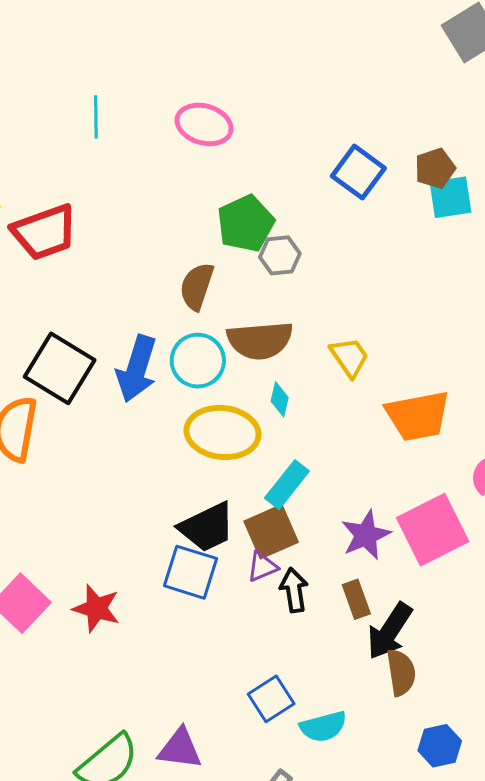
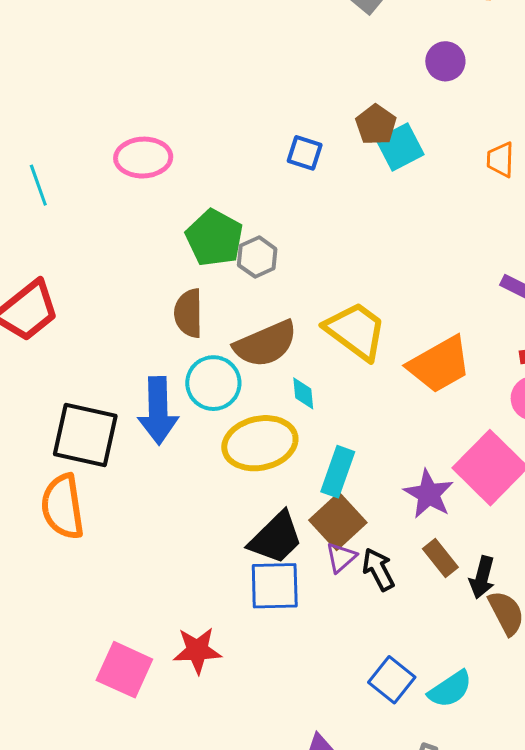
blue square: (358, 172) -> (305, 153), size x0.7
yellow trapezoid: (349, 357) -> (356, 331), size x1.5
black arrow: (390, 631) -> (482, 577), size x0.7

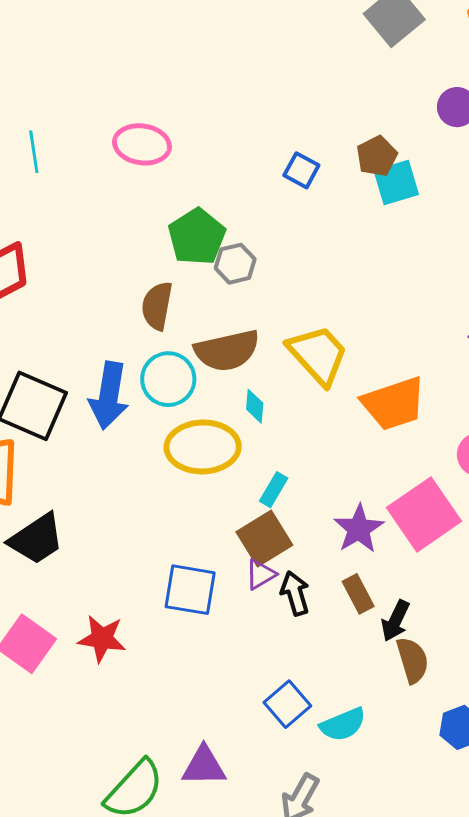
cyan rectangle: (338, 472) -> (274, 490), size x0.7
black trapezoid: (276, 538) -> (36, 539), moved

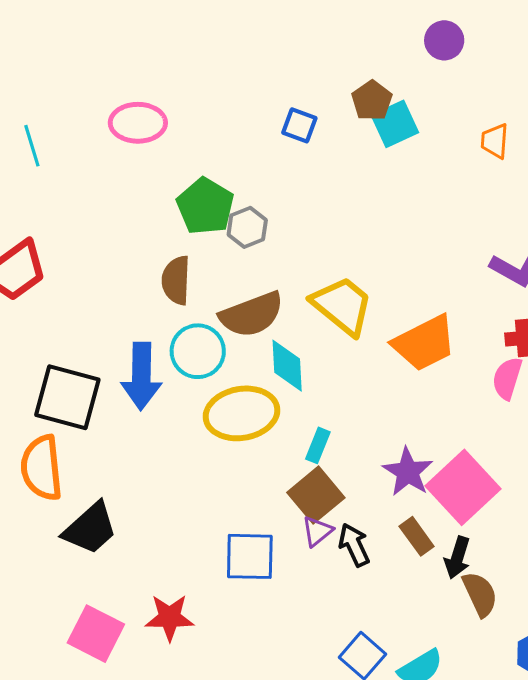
cyan diamond: (255, 406) -> (287, 366), size x1.6
pink square: (424, 514) -> (463, 487), moved

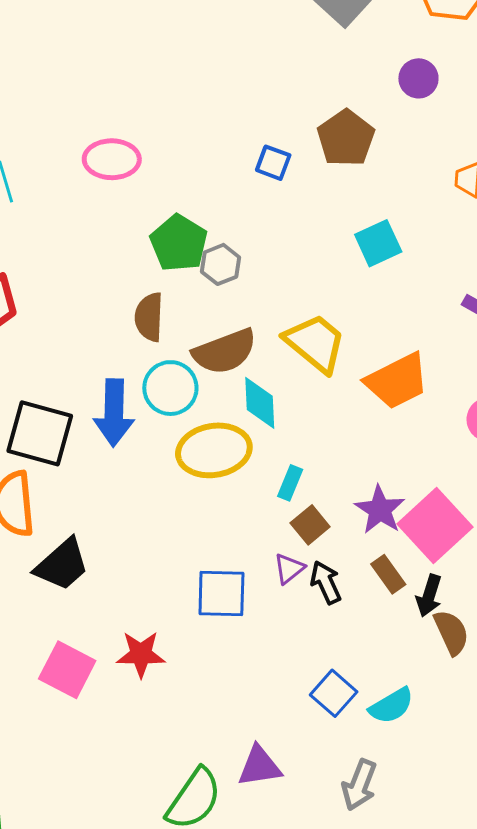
brown pentagon: (372, 101) -> (346, 138), size x1.4
cyan square: (395, 124) -> (378, 243), moved
brown square: (316, 495) -> (310, 525), moved, size x0.7

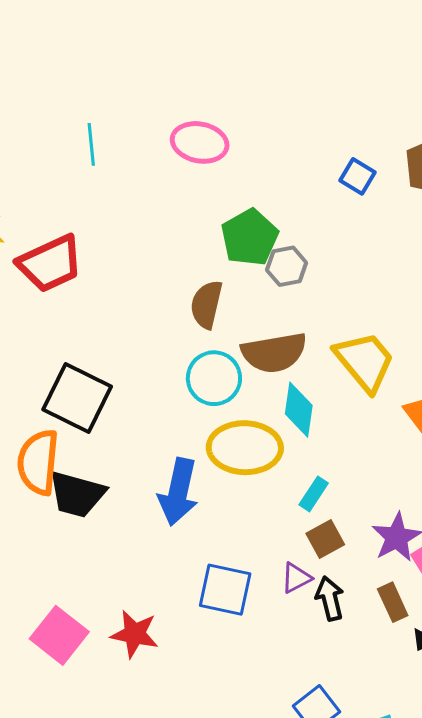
blue arrow: (114, 413) -> (178, 492), moved
black trapezoid: (62, 565) -> (77, 494), moved, turned 46

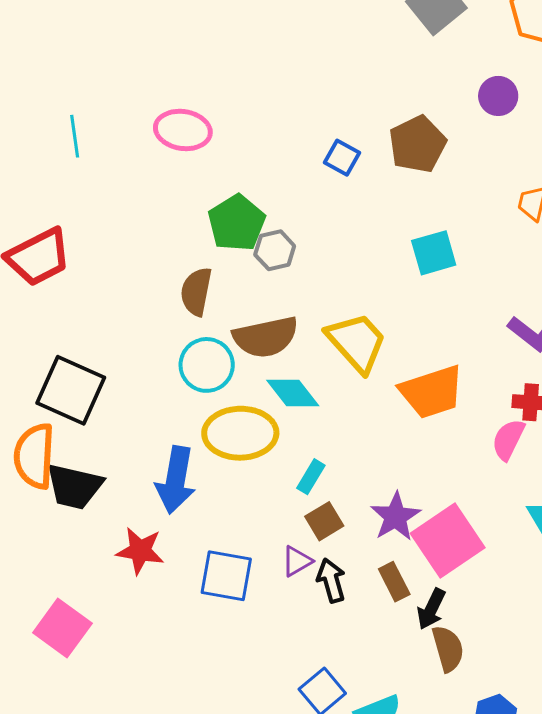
cyan diamond: (299, 410) -> (293, 393), turned -44
red star: (135, 634) -> (140, 551), moved

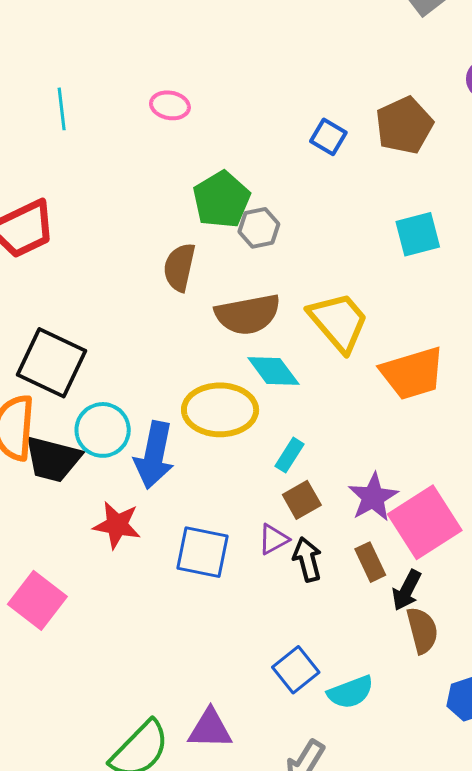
pink ellipse: (183, 130) -> (170, 105), size x0.7
cyan circle: (207, 365) -> (103, 430), moved

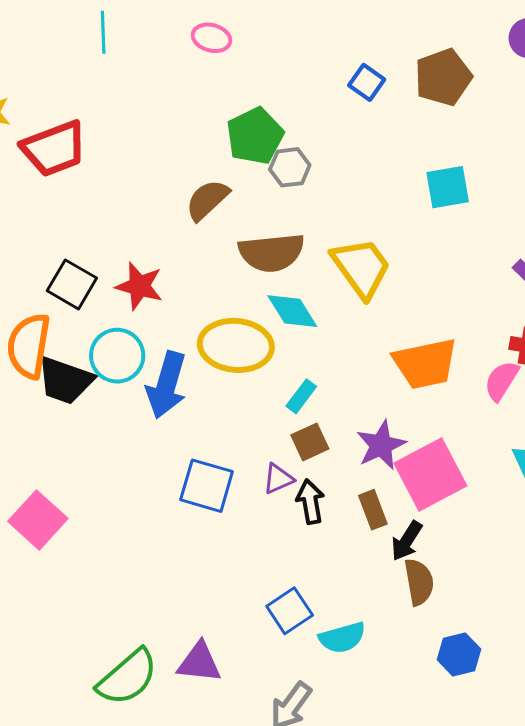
brown semicircle: (179, 267) -> (207, 200), turned 30
black square: (52, 363) -> (72, 284), size x0.7
orange trapezoid: (413, 373) -> (425, 364), moved
red star: (117, 525) -> (139, 286), moved

